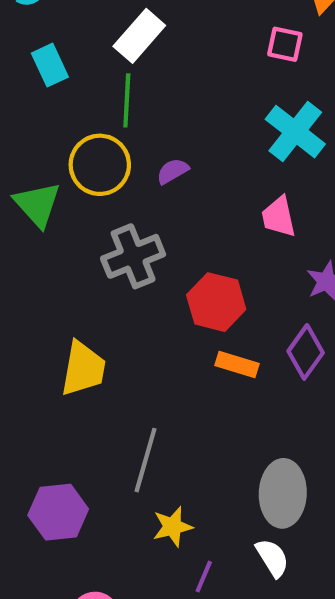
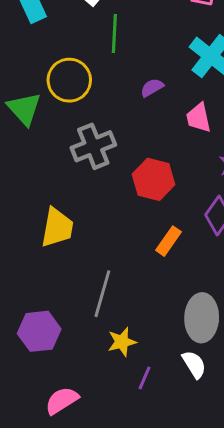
green line: (127, 100) -> (114, 33), moved
purple semicircle: (173, 171) -> (152, 88), moved
orange rectangle: (237, 364) -> (169, 241), moved, turned -72

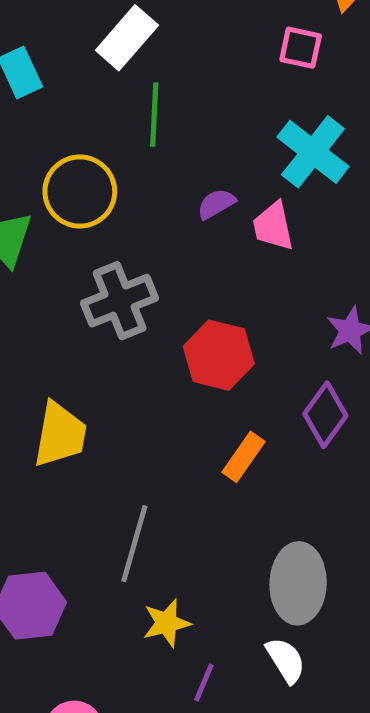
pink trapezoid: (199, 118) -> (273, 226), moved

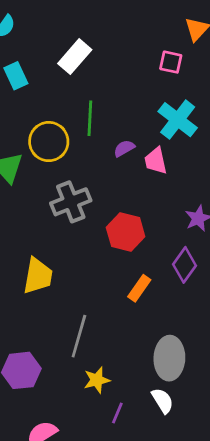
green line: (154, 115) -> (90, 118), moved

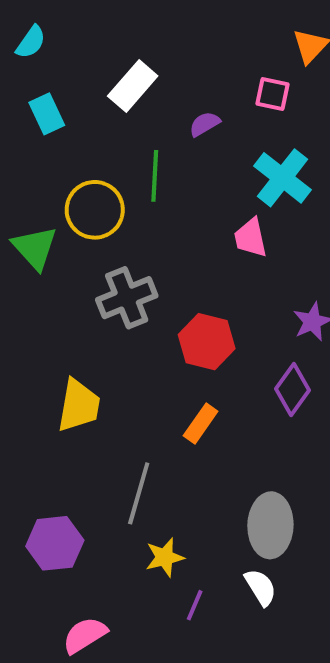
purple semicircle: (124, 148) -> (205, 124), moved
orange rectangle: (139, 288) -> (201, 423), moved

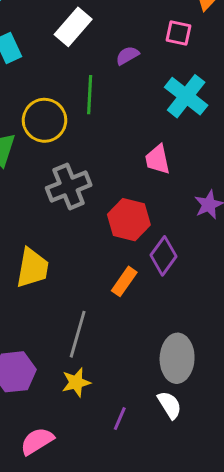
pink trapezoid: (251, 238) -> (157, 159), moved
purple diamond: (292, 390) -> (164, 256), moved
yellow star: (165, 557) -> (76, 382), moved

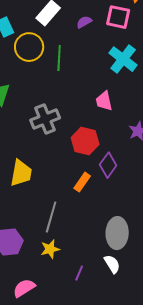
pink square: (179, 33) -> (118, 17), size x1.4
purple semicircle: (127, 55) -> (84, 22), moved
yellow circle: (44, 120) -> (29, 47), moved

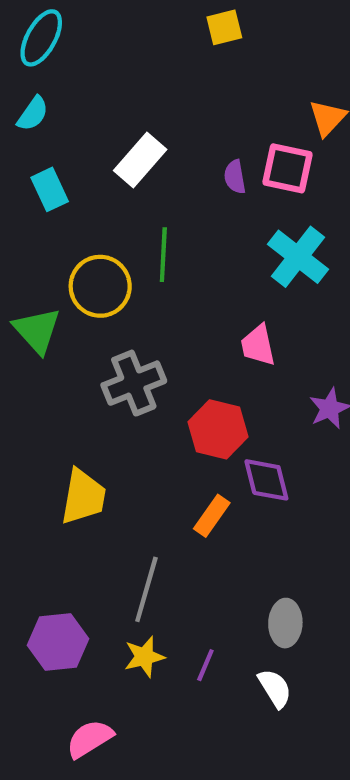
purple semicircle: (84, 22) -> (235, 177), moved, turned -70
yellow circle: (29, 47) -> (100, 286), moved
purple diamond: (108, 165) -> (266, 480), turned -50
gray ellipse: (117, 233) -> (285, 623), size x0.7
purple line: (79, 273) -> (205, 665), moved

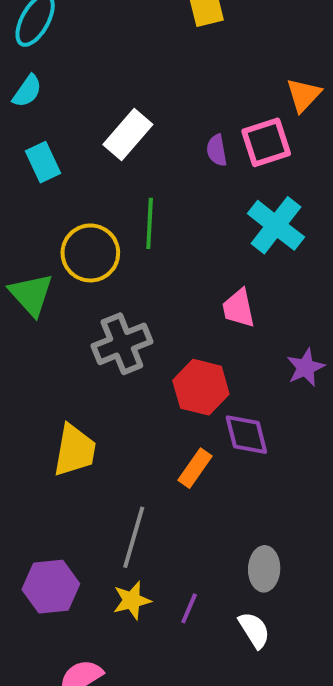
pink square: (287, 168) -> (266, 142), turned -30

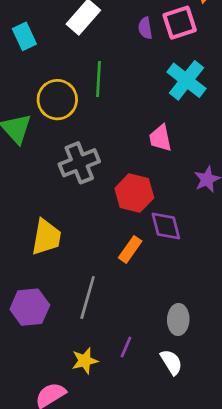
purple hexagon: (51, 587) -> (30, 307), moved
yellow star: (132, 600) -> (85, 361), moved

